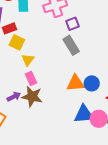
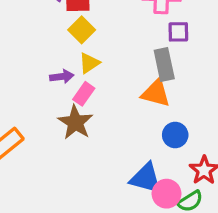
pink rectangle: (31, 78) -> (84, 94), turned 40
orange triangle: (75, 83) -> (156, 93), moved
purple arrow: (14, 97) -> (62, 77), moved

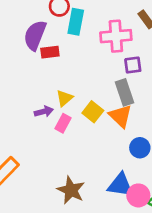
yellow square: (82, 30) -> (93, 112), moved
orange triangle: (156, 93) -> (120, 116), turned 35
brown star: (75, 122) -> (71, 190), moved

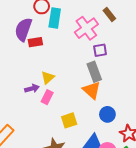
pink cross: (116, 36) -> (86, 28), turned -30
yellow square: (93, 112) -> (69, 120), moved, turned 35

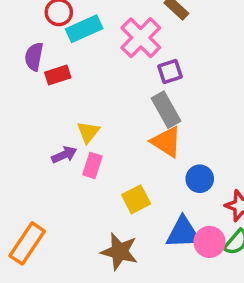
cyan rectangle: (55, 18) -> (84, 29), turned 66
purple semicircle: (23, 29) -> (34, 57), size x0.7

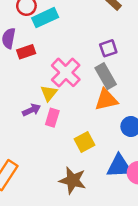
pink cross: (141, 38) -> (66, 72), moved
orange triangle: (166, 142) -> (106, 100), turned -45

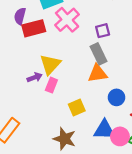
red rectangle: (26, 52) -> (34, 28), size x1.5
pink cross: (66, 72) -> (67, 20), moved
yellow triangle: (49, 93) -> (50, 64), size x1.5

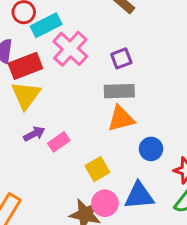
gray rectangle: (99, 54) -> (119, 91), turned -60
yellow triangle: (50, 64) -> (26, 95), moved
pink rectangle: (51, 85) -> (59, 142), turned 40
pink circle: (120, 136) -> (105, 203), moved

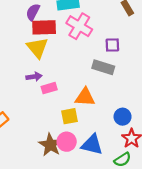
pink cross: (70, 49) -> (79, 26), turned -30
yellow triangle: (26, 95) -> (37, 48), turned -35
orange triangle: (121, 119) -> (85, 97), moved
blue circle: (151, 149) -> (123, 117), moved

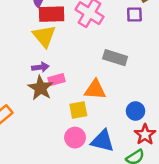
purple square: (112, 45) -> (134, 14), moved
brown star: (50, 145) -> (41, 88), moved

